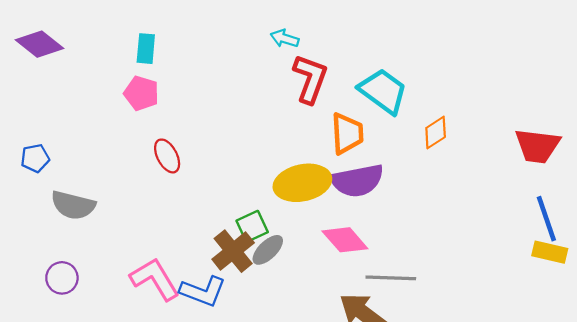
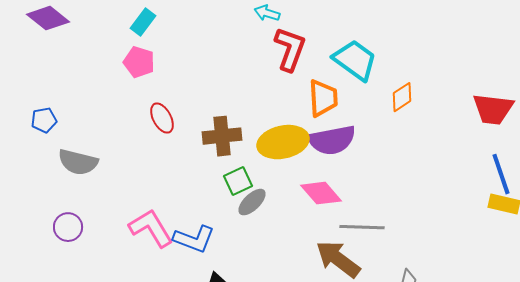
cyan rectangle: (146, 49) -> (143, 22), turned 32
brown cross: (233, 251) -> (222, 136), moved, turned 33

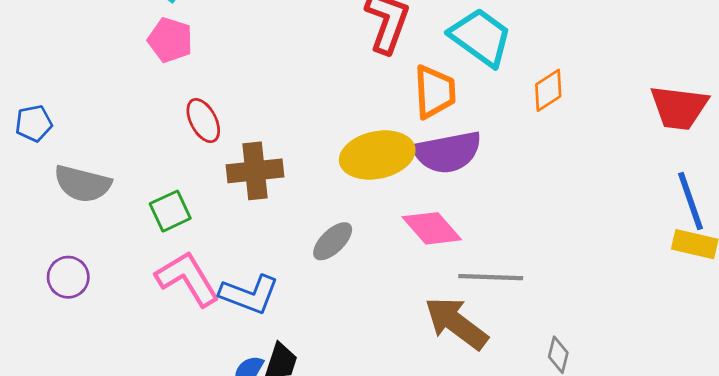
brown cross: (222, 136) -> (255, 171), moved
green square: (238, 181) -> (170, 211), moved

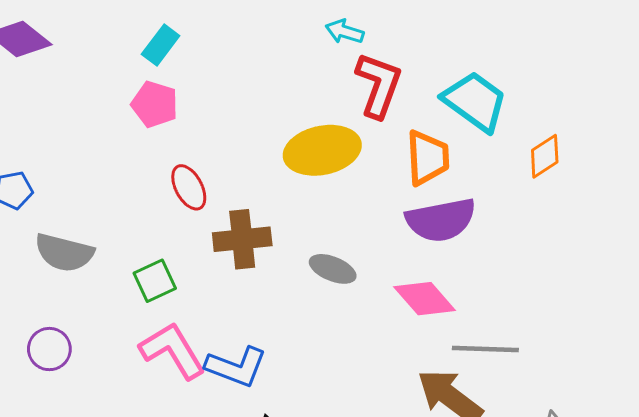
yellow ellipse: (377, 155) -> (322, 150), moved
gray ellipse: (333, 241) -> (333, 269), moved, turned 66

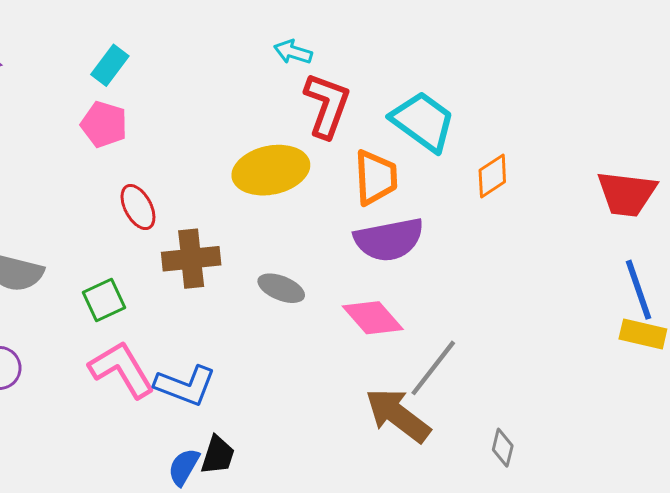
gray line: (485, 349) -> (433, 368), turned -54

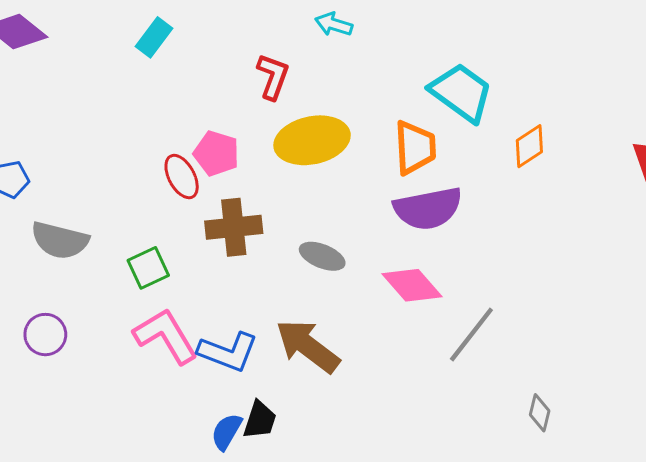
red L-shape: (327, 105) -> (273, 77), moved, size x0.7
pink pentagon: (104, 124) -> (216, 153), moved
brown arrow: (398, 415) -> (308, 346), moved

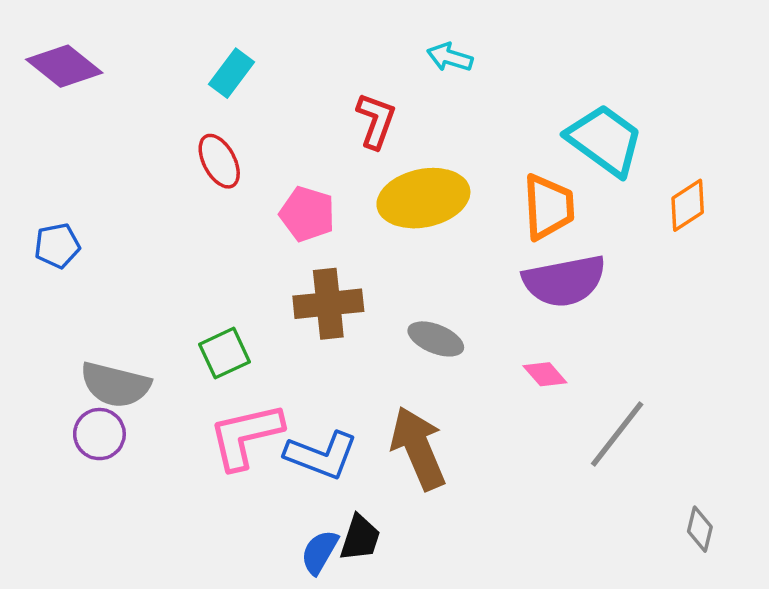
red ellipse: (182, 177) -> (219, 161), moved
gray semicircle: (60, 240) -> (115, 385), moved
pink diamond: (412, 285) -> (545, 374), size x0.6
pink L-shape: (166, 336) -> (246, 436), turned -72
brown arrow: (308, 346) -> (418, 448), turned 30

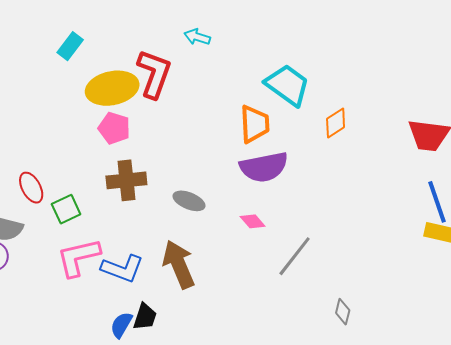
red L-shape: (376, 121) -> (154, 74), size x1.5
red ellipse: (219, 161) -> (31, 188), moved
yellow ellipse: (423, 198) -> (112, 88), moved

